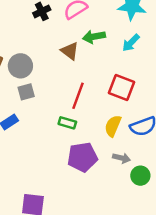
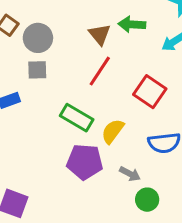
red line: (78, 96) -> (100, 71), moved
green rectangle: (67, 123) -> (77, 118), size x1.5
yellow semicircle: (113, 126) -> (113, 131), moved

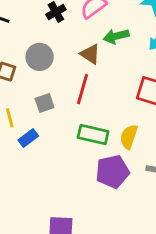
gray circle: (38, 38) -> (40, 57), moved
red line: (100, 71) -> (82, 89), moved

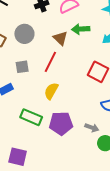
green rectangle: (93, 135) -> (31, 117), moved
yellow semicircle: (129, 137) -> (51, 91), moved

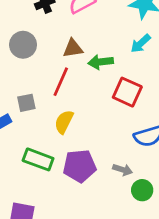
green arrow: (81, 29) -> (101, 62), moved
brown triangle: (60, 38) -> (73, 48), turned -49
gray square: (22, 67) -> (26, 103), moved

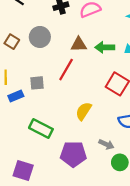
green arrow: (101, 62) -> (105, 47), moved
yellow semicircle: (64, 122) -> (84, 111), moved
purple pentagon: (80, 166) -> (73, 154), moved

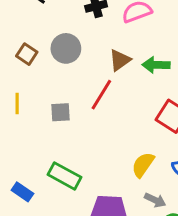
brown triangle: (79, 44) -> (120, 60), turned -35
blue rectangle: (16, 96) -> (22, 192), moved, turned 56
yellow semicircle: (84, 111) -> (143, 165), moved

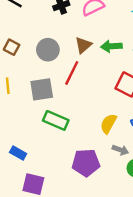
gray circle: (66, 48) -> (48, 50), moved
gray square: (61, 112) -> (42, 89), size x1.5
green rectangle: (65, 176) -> (56, 120), moved

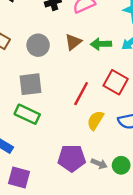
red line: (72, 73) -> (81, 94), moved
green rectangle: (56, 120) -> (27, 114), moved
gray arrow: (120, 150) -> (99, 164), moved

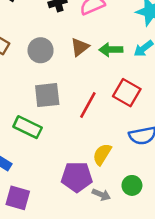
gray square: (31, 84) -> (47, 95), moved
yellow semicircle: (95, 120) -> (102, 154), moved
gray arrow: (99, 164) -> (101, 195), moved

